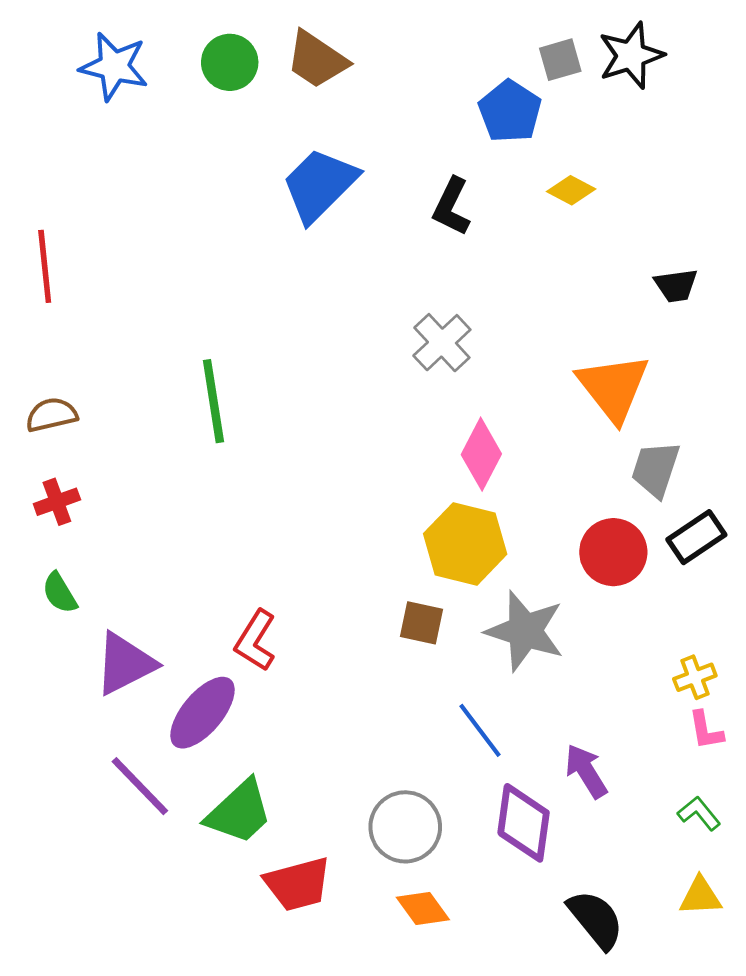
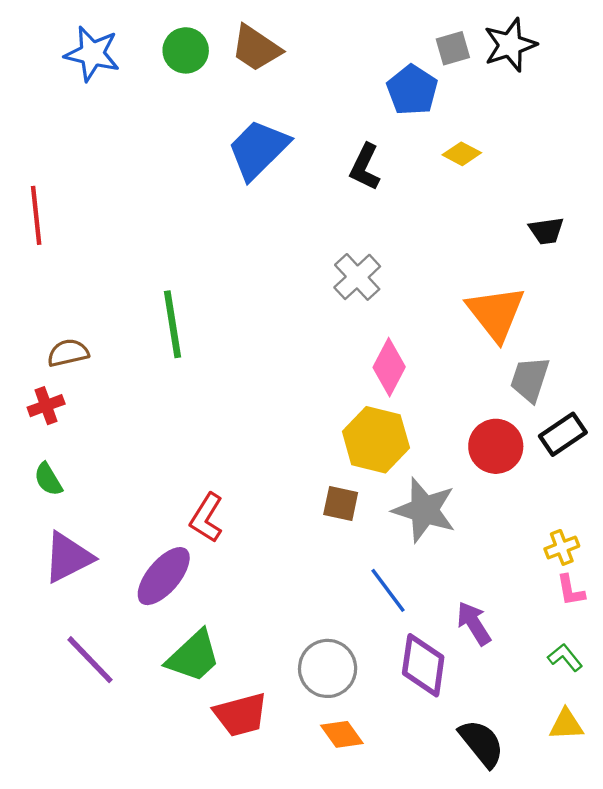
brown semicircle: (51, 415) -> (68, 353), moved
purple triangle: (125, 664) -> (68, 557), moved
purple line: (140, 786) -> (90, 660), moved

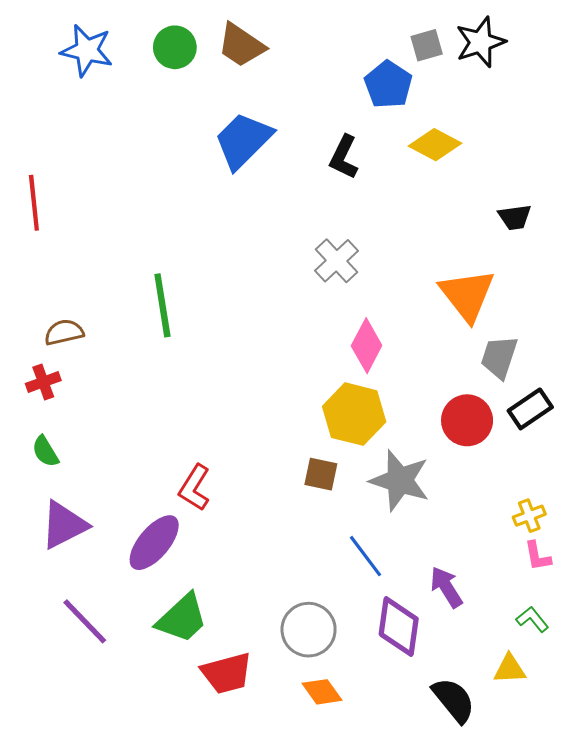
yellow diamond: (462, 154) -> (435, 145), size x1.4
yellow triangle: (566, 725) -> (510, 669), moved

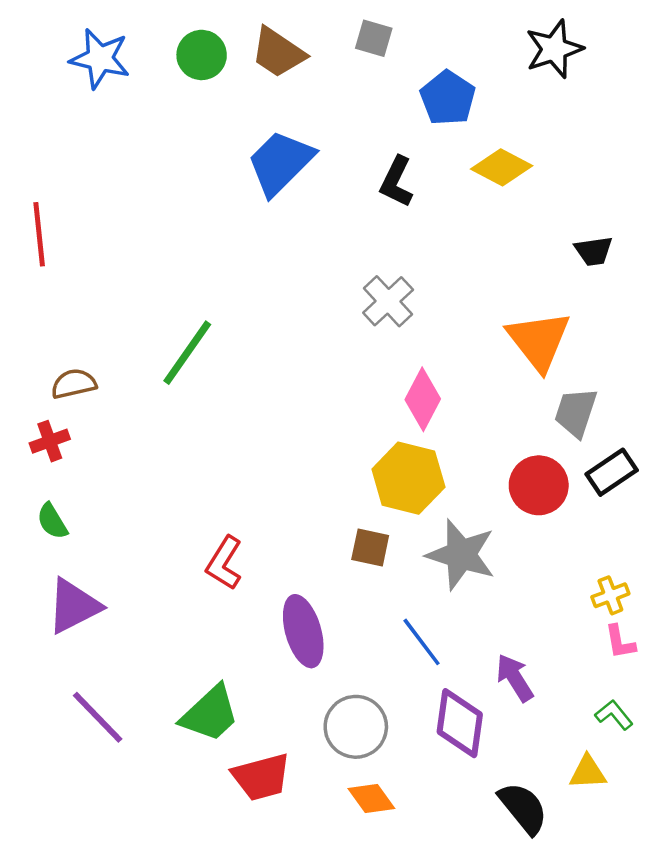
gray square: (427, 45) -> (374, 38), moved, turned 32
green line: (162, 305) -> (187, 353), turned 44
purple ellipse: (154, 543) -> (303, 631), moved, turned -56

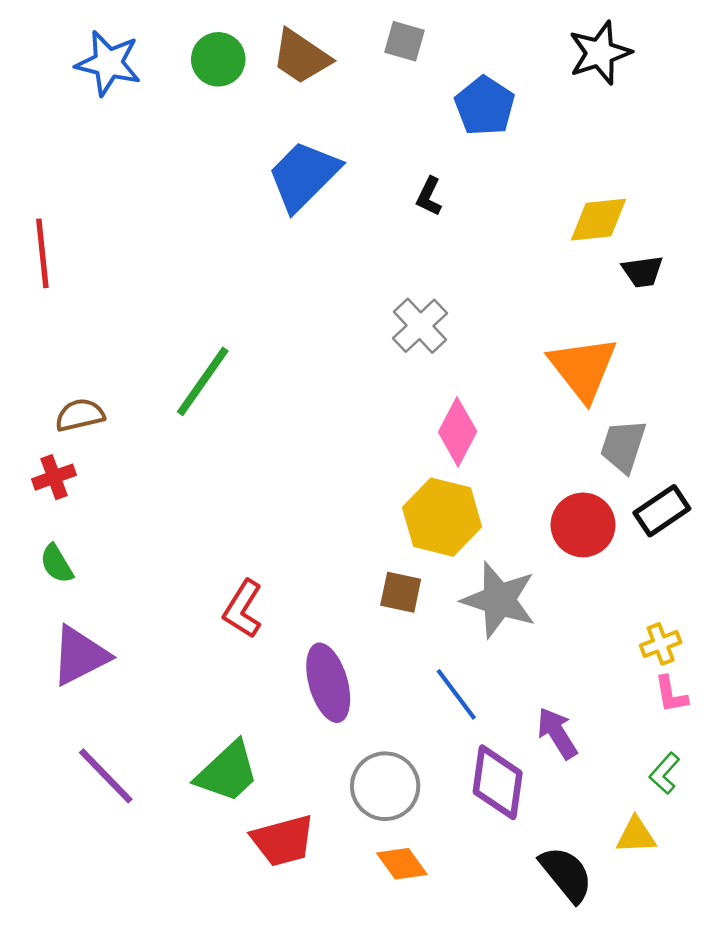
yellow diamond: (502, 167) -> (599, 220), moved, turned -34
black L-shape: (396, 182) -> (429, 196), size x0.7
green L-shape: (614, 715) -> (664, 773), turned -99

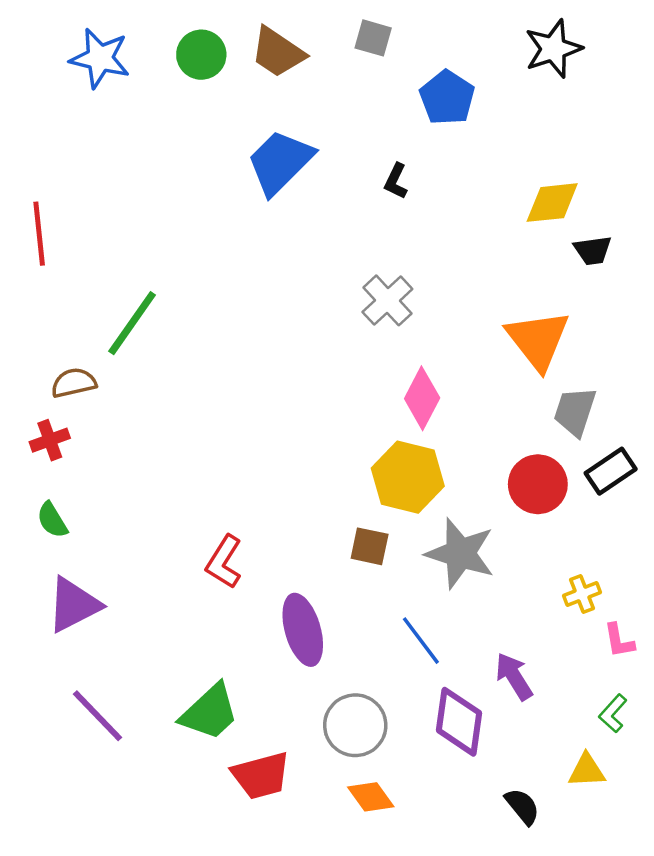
green line: (203, 381) -> (132, 323), moved
yellow cross: (661, 644) -> (582, 594), moved
black semicircle: (566, 874) -> (522, 806), size x0.7

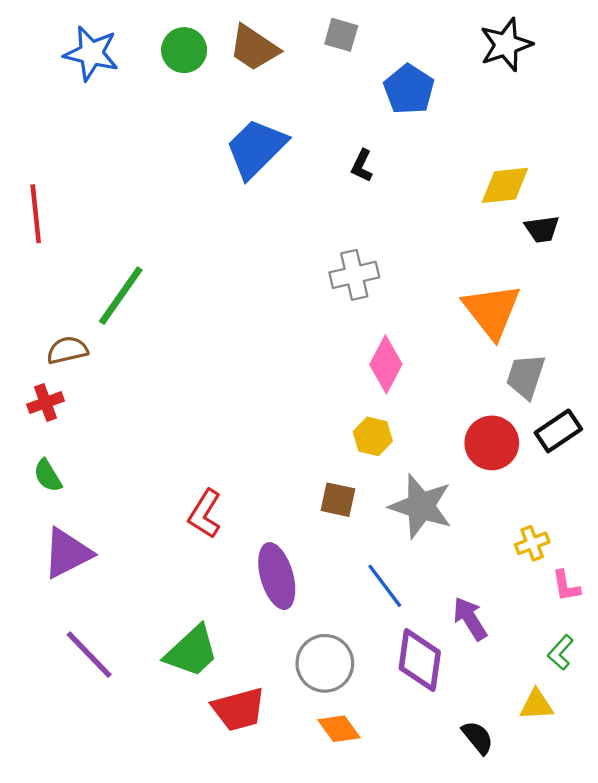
gray cross: (387, 300) -> (354, 275), turned 30
yellow hexagon: (408, 477) -> (373, 436), size x0.6

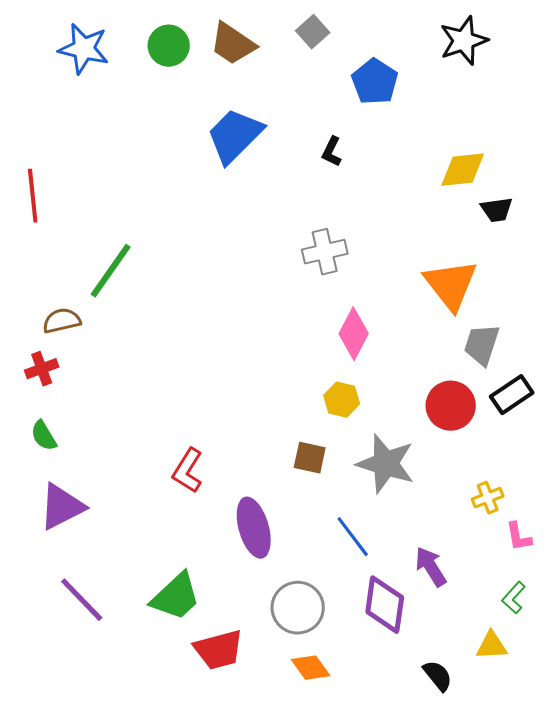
gray square: (341, 35) -> (313, 32), turned 32

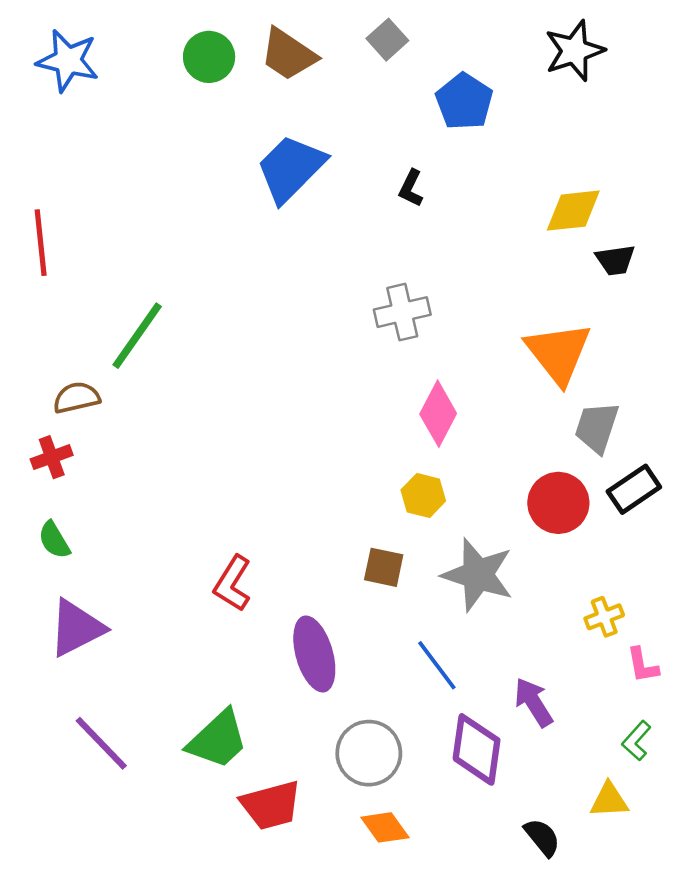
blue star: (84, 49) -> (68, 61), moved

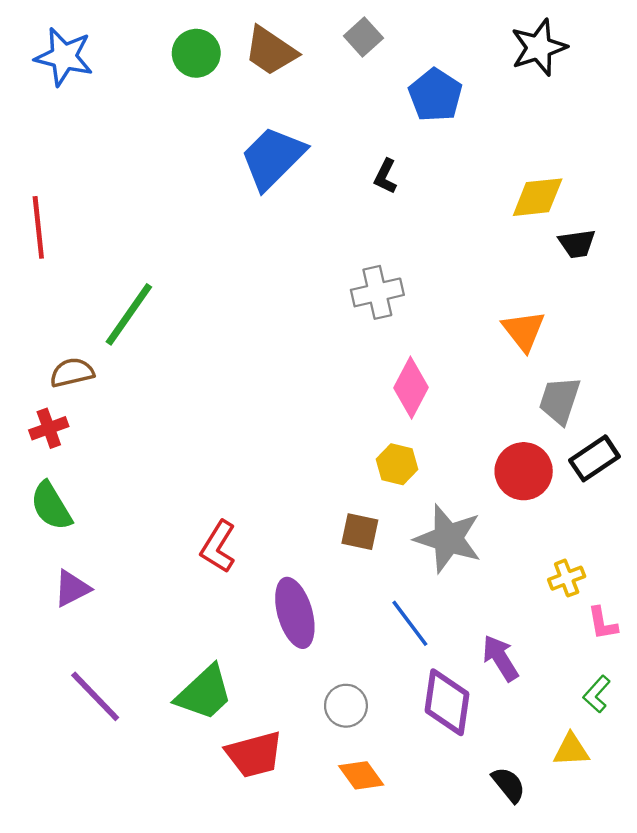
orange triangle: (558, 353) -> (524, 331), size x0.7
green semicircle: (54, 540) -> (51, 506), size x1.4
purple triangle: (76, 628) -> (72, 588), size x0.7
gray circle: (369, 753) -> (346, 706), size x0.7

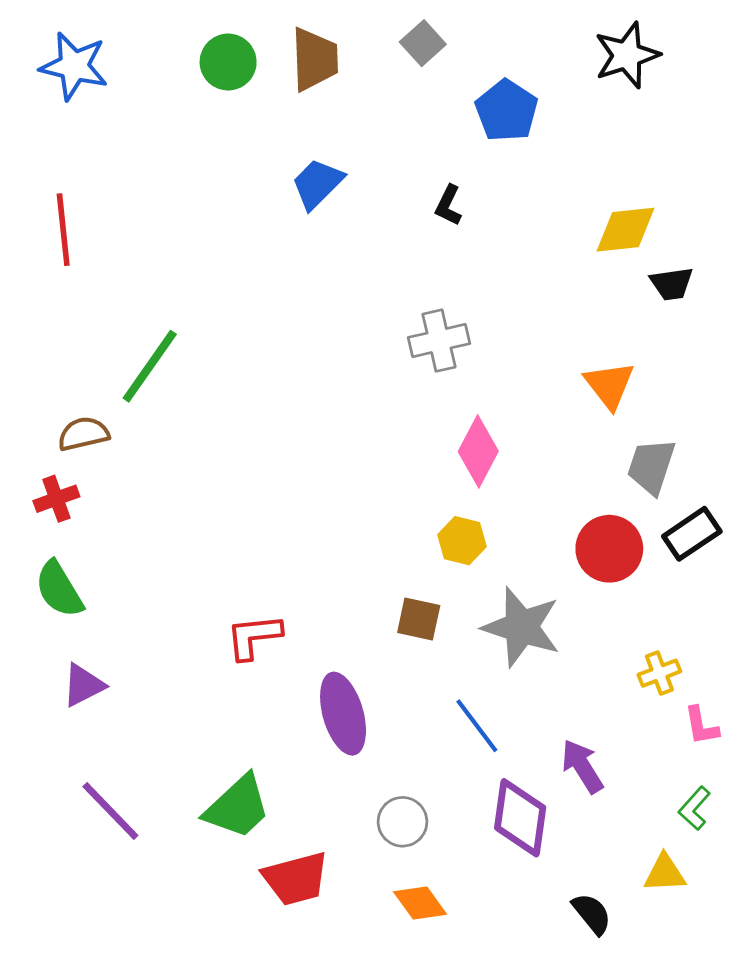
brown trapezoid: (271, 51) -> (315, 59), turned -126
blue trapezoid: (273, 158) -> (317, 184), size x0.7
red line: (38, 227) -> (63, 230), moved
red L-shape: (218, 547) -> (254, 637), turned 52

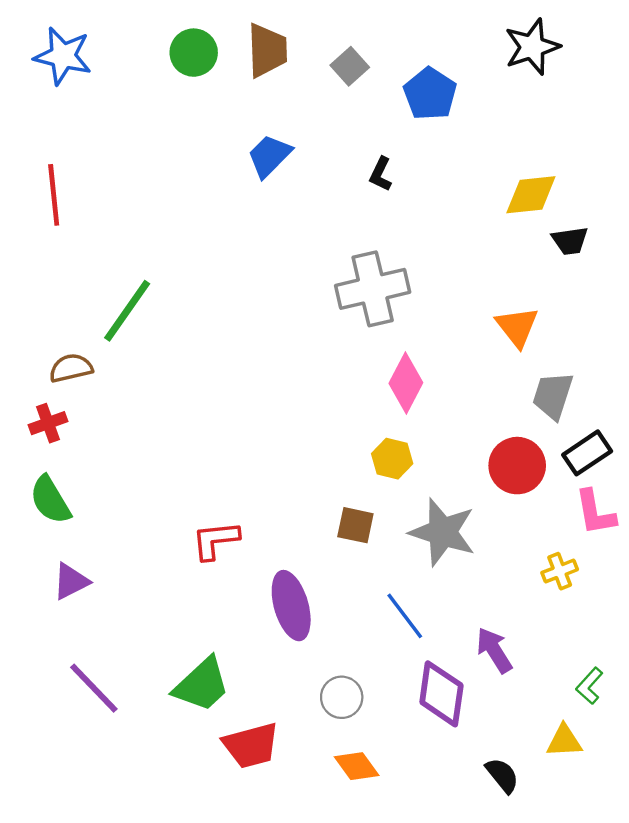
gray square: (423, 43) -> (350, 66), moved
gray cross: (439, 341) -> (373, 289), size x1.4
pink L-shape: (701, 726) -> (595, 513), moved, size x1.4

